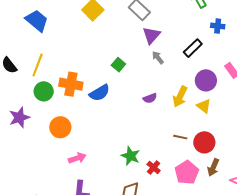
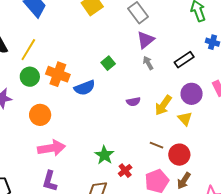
pink arrow: (77, 158) -> (51, 148), size x1.5

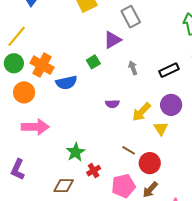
purple triangle: (146, 40) -> (112, 40), moved
orange circle: (40, 115) -> (24, 92), moved
pink arrow: (51, 148) -> (35, 127), moved

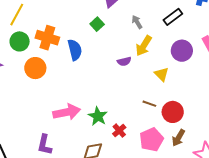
blue semicircle: (66, 83) -> (75, 50), turned -80
yellow arrow: (141, 112) -> (144, 46), moved
pink arrow: (35, 127) -> (67, 112), moved
yellow triangle: (161, 128) -> (162, 74), moved

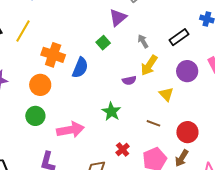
green circle: (20, 41) -> (35, 116), moved
blue semicircle: (75, 50) -> (80, 68), turned 35
red circle: (173, 112) -> (187, 132), moved
green star: (98, 116) -> (111, 112), moved

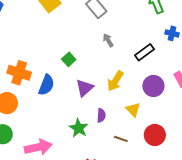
purple triangle: (118, 17) -> (84, 88), moved
gray arrow: (143, 41) -> (108, 40), moved
purple semicircle: (129, 80) -> (101, 115), moved, turned -72
red circle: (187, 132) -> (155, 135), moved

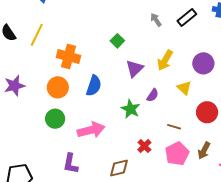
black rectangle: (145, 52) -> (187, 17), moved
blue semicircle: (46, 85) -> (94, 86), moved
purple semicircle: (101, 115) -> (153, 95), turned 32
brown line: (121, 139) -> (174, 127), moved

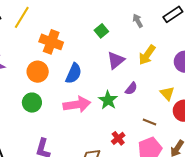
gray arrow: (156, 20) -> (138, 21), moved
yellow triangle: (184, 88) -> (167, 93), moved
pink arrow: (91, 130) -> (77, 104), moved

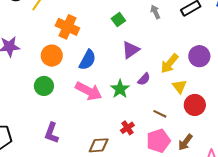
yellow arrow: (147, 55) -> (170, 63), moved
pink arrow: (77, 104) -> (89, 91), turned 32

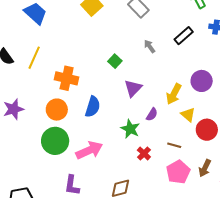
green circle: (44, 86) -> (55, 141), size x1.4
pink arrow: (89, 91) -> (89, 150), moved, turned -40
red cross: (127, 128) -> (144, 154), moved

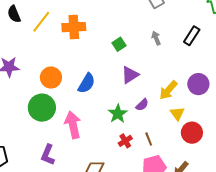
black rectangle: (184, 36) -> (192, 36), turned -30
orange cross: (67, 78) -> (74, 27), moved, turned -30
brown line: (174, 145) -> (149, 139), moved, turned 40
pink arrow: (89, 150) -> (73, 125), turned -92

